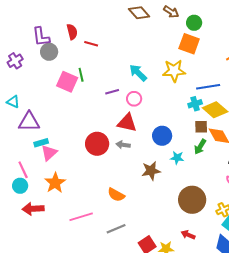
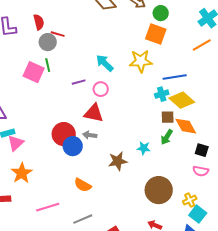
gray circle: (49, 52) -> (48, 42), moved
blue circle: (162, 136) -> (73, 146), moved

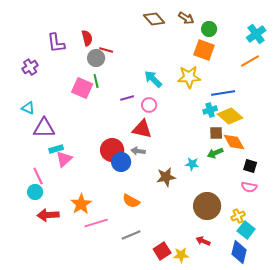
green arrow: (167, 137) -> (215, 153), turned 35
orange star: (22, 173) -> (81, 204), moved

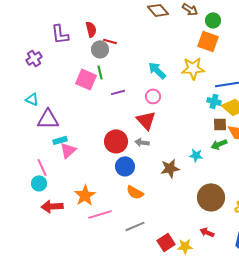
purple line: (127, 98) -> (118, 92), moved
cyan cross: (210, 110) -> (214, 101), turned 32
red triangle: (142, 129) -> (146, 120), turned 35
blue circle: (121, 162) -> (125, 166), moved

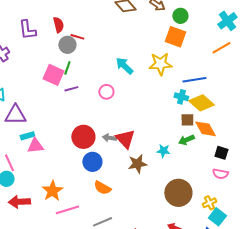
green line: (100, 72) -> (67, 68), turned 32
purple line: (118, 92) -> (71, 89), moved
pink circle: (153, 96) -> (106, 92), moved
red triangle: (146, 120) -> (125, 139), moved
pink triangle: (68, 150) -> (35, 146), turned 36

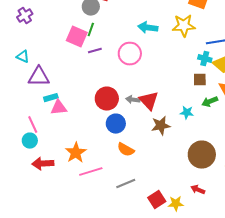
cyan arrow: (124, 66) -> (148, 28), turned -36
pink circle: (106, 92) -> (130, 54), size x1.5
brown square: (187, 120) -> (200, 80), moved

